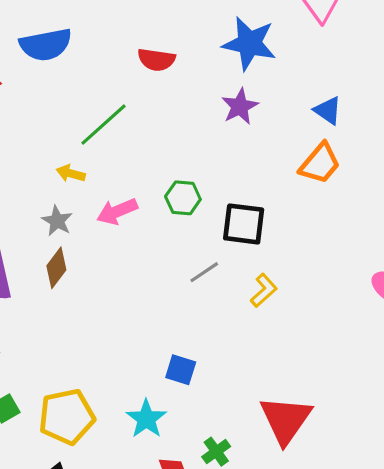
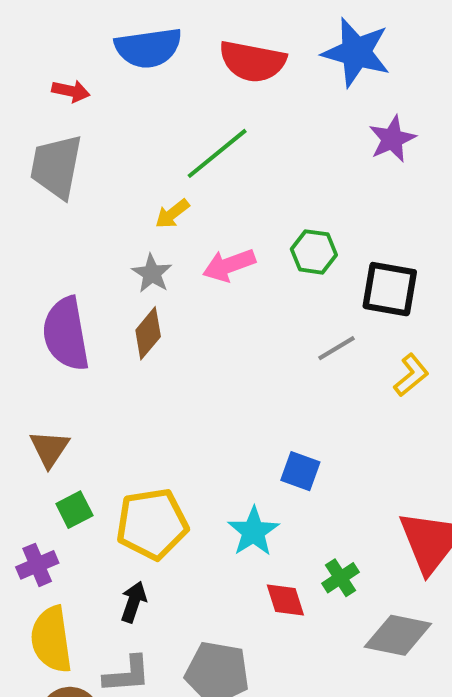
blue star: (249, 43) -> (356, 52), moved
red semicircle: (156, 60) -> (252, 61), moved, size x1.4
yellow arrow: (71, 173) -> (172, 214), turned -56

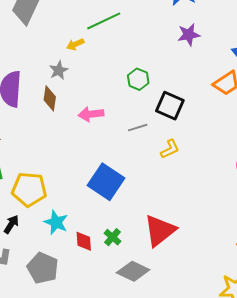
pink arrow: (229, 265) -> (91, 114), moved
brown diamond: (148, 333) -> (50, 98), turned -45
blue square: (300, 471) -> (106, 182), size x1.8
cyan star: (253, 532) -> (56, 222), moved, turned -30
green cross: (340, 578) -> (112, 237), turned -30

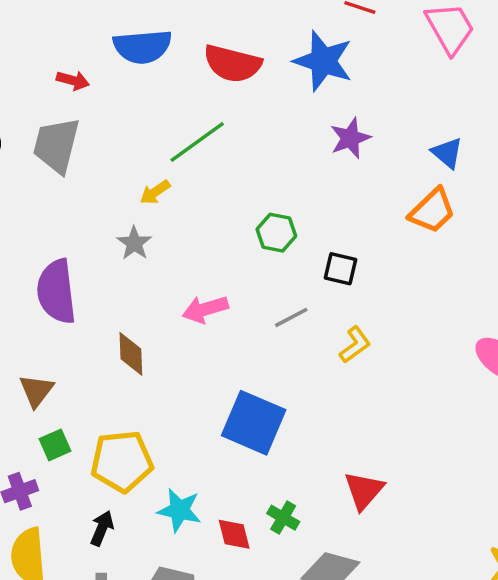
brown diamond: (50, 98) -> (131, 354), moved
black square: (170, 106) -> (341, 269), size x0.7
red triangle: (160, 231) -> (364, 490), size x0.7

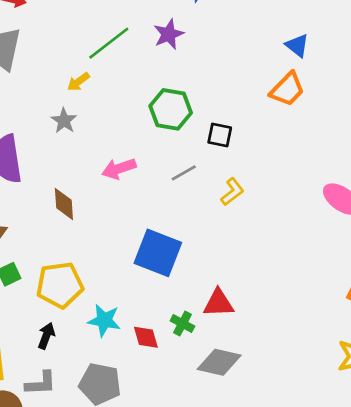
purple star: (350, 138) -> (169, 34), moved
green hexagon: (276, 233) -> (171, 109), size x1.4
red triangle: (364, 490) -> (218, 303), moved, turned 48

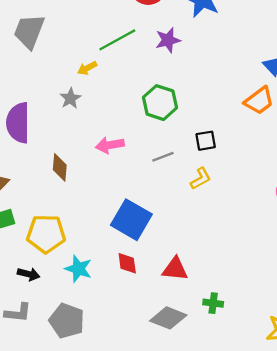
black square: (220, 135) -> (206, 141), moved, turned -30
green cross: (182, 324) -> (213, 303), moved, turned -30
black arrow: (46, 336) -> (29, 274), turned 75
red diamond: (146, 337) -> (127, 263), moved

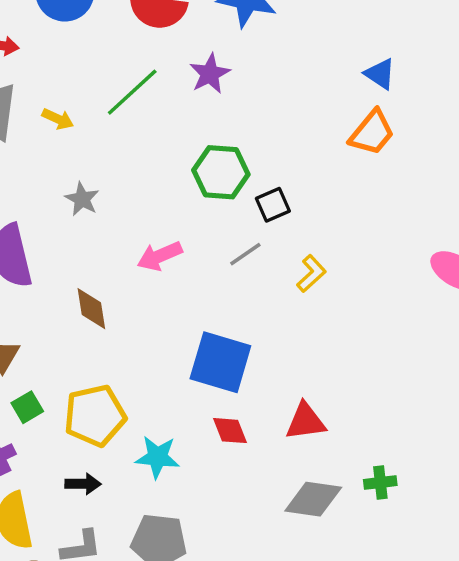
yellow arrow: (87, 68) -> (58, 119), moved, turned -114
black square: (206, 141) -> (273, 205), moved
green cross: (213, 303) -> (380, 482), moved

